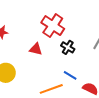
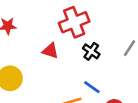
red cross: (53, 26) -> (74, 22), turned 30

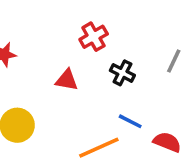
red cross: (74, 22) -> (94, 37), size x0.7

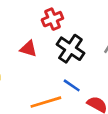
black cross: (122, 73) -> (70, 49), size x1.5

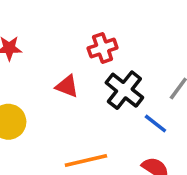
blue line: (72, 85) -> (155, 124), moved

